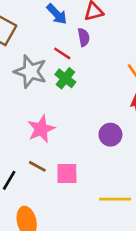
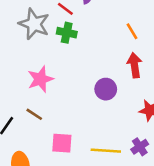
green cross: (65, 78) -> (67, 33), turned -30
pink square: (67, 173) -> (62, 143), moved

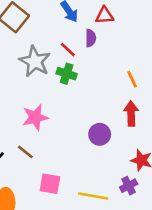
purple cross: (140, 147) -> (129, 186), moved

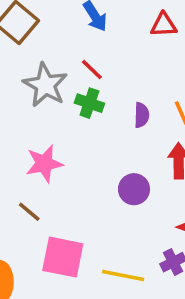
red triangle: (105, 15) -> (164, 25), moved
purple semicircle: (91, 38) -> (142, 115), moved
pink square: (50, 184) -> (63, 257), size x1.4

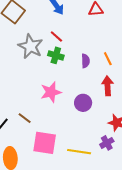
pink star: (44, 164) -> (51, 92), moved

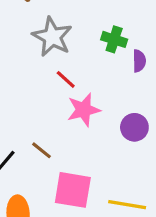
red line: (56, 36) -> (66, 79), moved
green cross: (56, 55) -> (114, 39), moved

